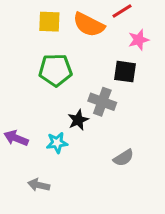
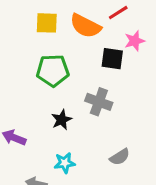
black square: (125, 72) -> (112, 59), moved
black star: (78, 120) -> (62, 120), moved
cyan star: (57, 143) -> (65, 163), moved

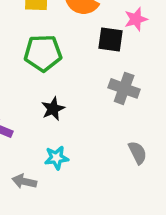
gray cross: (99, 102) -> (124, 88), moved
gray semicircle: (120, 157) -> (138, 153), moved, turned -84

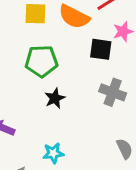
black star: (53, 109) -> (55, 98), moved

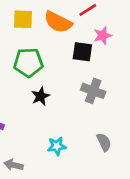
cyan star: (53, 153) -> (57, 146), moved

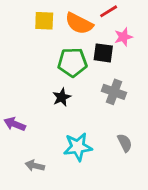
green pentagon: (28, 63) -> (72, 62), moved
cyan star: (57, 146) -> (78, 147), size x1.5

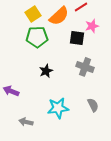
yellow square: (44, 21) -> (33, 14), turned -35
orange semicircle: (79, 23) -> (59, 16), turned -70
green pentagon: (72, 62) -> (37, 37), moved

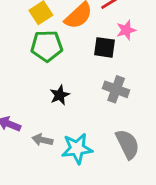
gray semicircle: (93, 105) -> (128, 144), size x1.5
gray arrow: (26, 122) -> (42, 140), moved

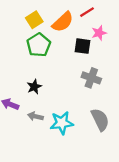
green pentagon: (47, 46) -> (39, 45), turned -30
black star: (60, 95) -> (34, 87), moved

